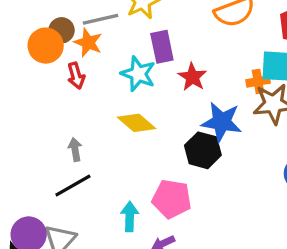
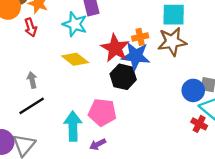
red star: (192, 77) -> (115, 48), moved, size x1.4
orange cross: (258, 81) -> (140, 37), moved
cyan arrow: (130, 217) -> (73, 126), size x1.4

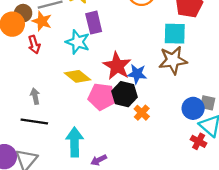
orange cross: (140, 37) -> (142, 113), moved, turned -35
blue star: (136, 56) -> (137, 74), size x0.7
black line: (32, 106) -> (34, 122), turned 40
pink pentagon: (102, 112) -> (102, 97), moved

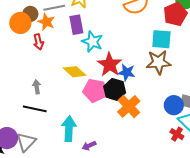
purple rectangle: (94, 23) -> (76, 25), moved
cyan star: (78, 42) -> (92, 42), moved
orange cross: (142, 113) -> (129, 106), size x1.6

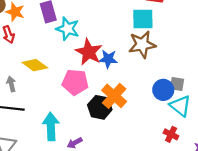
yellow diamond: (75, 72) -> (35, 65), moved
black hexagon: (115, 89) -> (100, 107), moved
red cross: (177, 134) -> (171, 134), moved

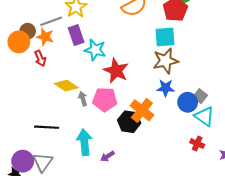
blue star: (108, 59) -> (166, 88), moved
gray arrow: (11, 84) -> (83, 99), moved
gray square: (177, 84) -> (200, 96), turned 32

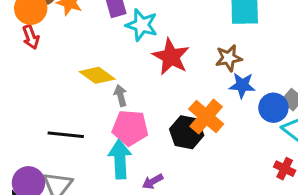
red arrow: (40, 58) -> (31, 37), moved
brown star: (166, 61) -> (229, 58), moved, size x0.7
pink pentagon: (105, 99) -> (130, 128), moved

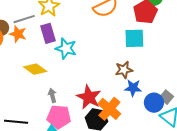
red star: (171, 57) -> (89, 97), moved
yellow diamond: (97, 75) -> (35, 69), moved

